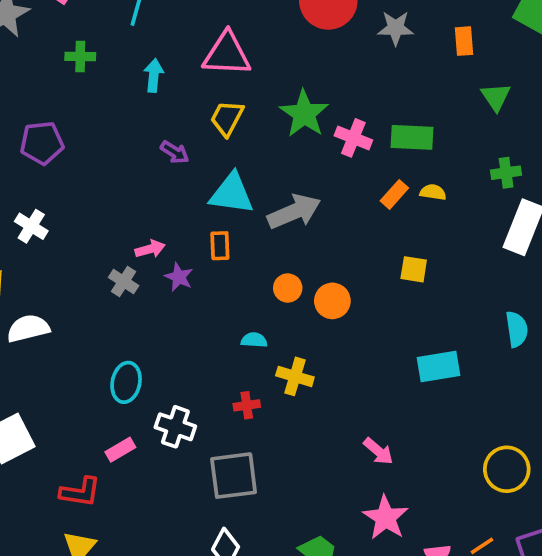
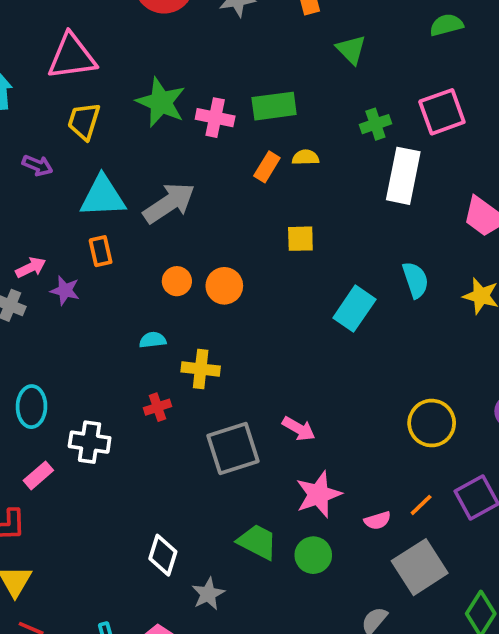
cyan rectangle: (438, 367) -> (354, 309), moved, turned -36
gray square: (234, 476) -> (233, 448), moved
pink star: (386, 518) -> (318, 494), turned 30

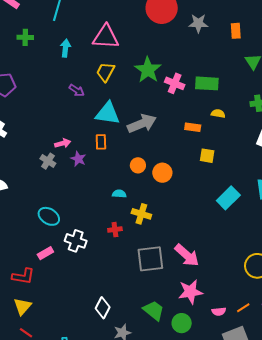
orange rectangle: (267, 167) -> (193, 127), moved, turned 56
cyan ellipse: (32, 407) -> (49, 216), turned -70
pink arrow: (299, 429) -> (187, 255), size x1.5

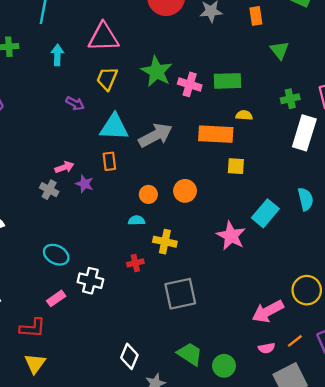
orange rectangle: (193, 127) -> (216, 134), size x1.8
orange circle: (138, 165) -> (148, 194), moved
pink arrow: (187, 255) -> (268, 311), moved, turned 116
pink star: (190, 292) -> (231, 236), moved, turned -30

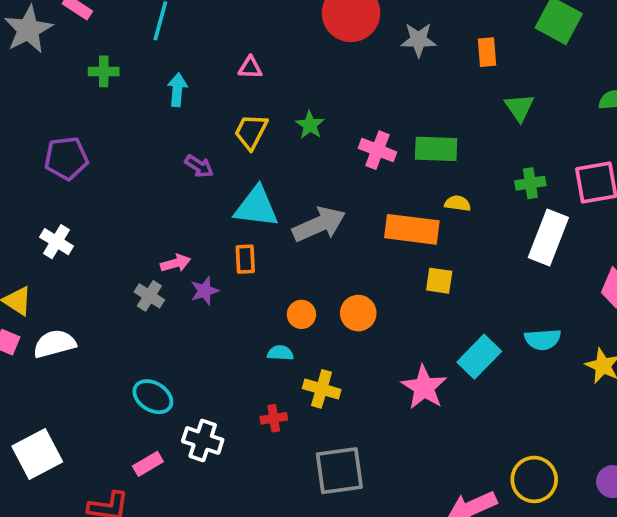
pink triangle: (103, 37) -> (250, 68), size x0.5
green star: (157, 71) -> (310, 125), moved, size x0.6
purple star: (85, 184) -> (205, 291), turned 30
cyan semicircle: (306, 199) -> (543, 339), turned 95

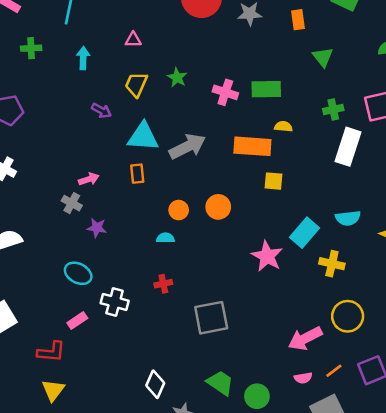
purple star: (205, 291) -> (97, 228), moved, turned 30
yellow cross: (322, 389) -> (332, 264), moved

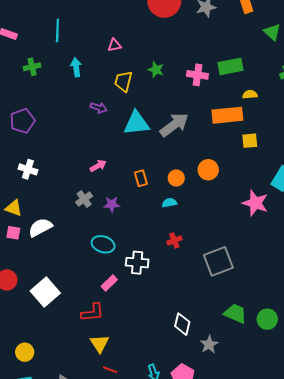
orange rectangle: (137, 174) -> (141, 178), moved
gray cross: (72, 203) -> (84, 199), moved, turned 35

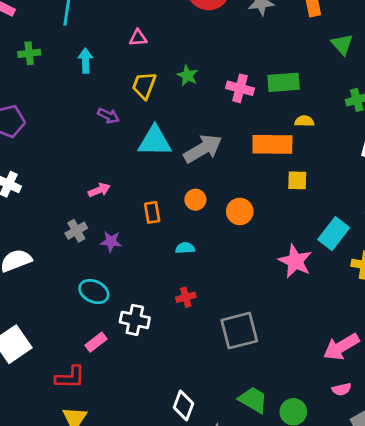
orange circle: (176, 178) -> (195, 200), moved

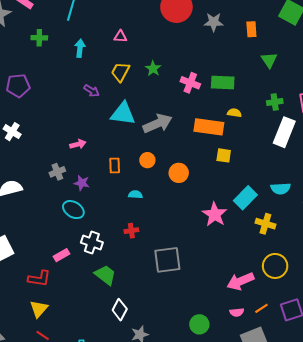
cyan ellipse: (94, 292) -> (73, 210), moved
green trapezoid: (253, 400) -> (105, 275), moved

